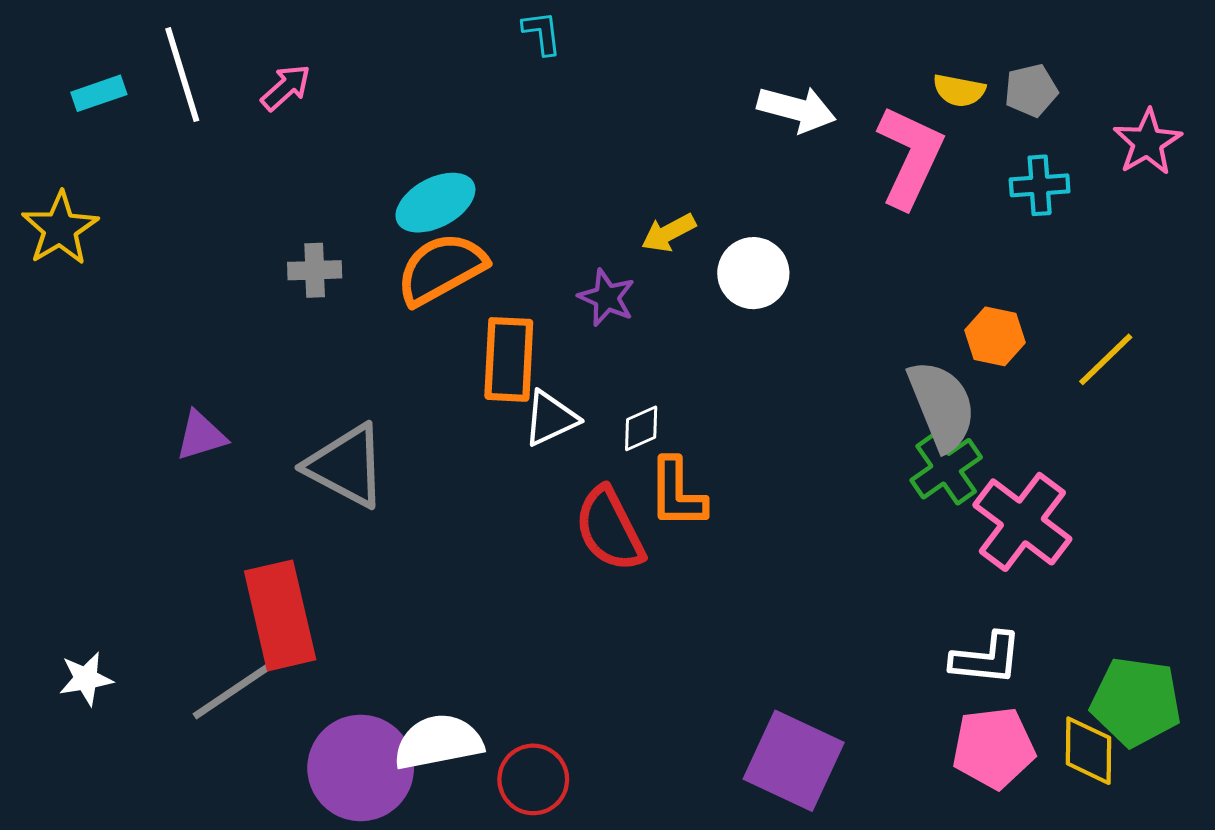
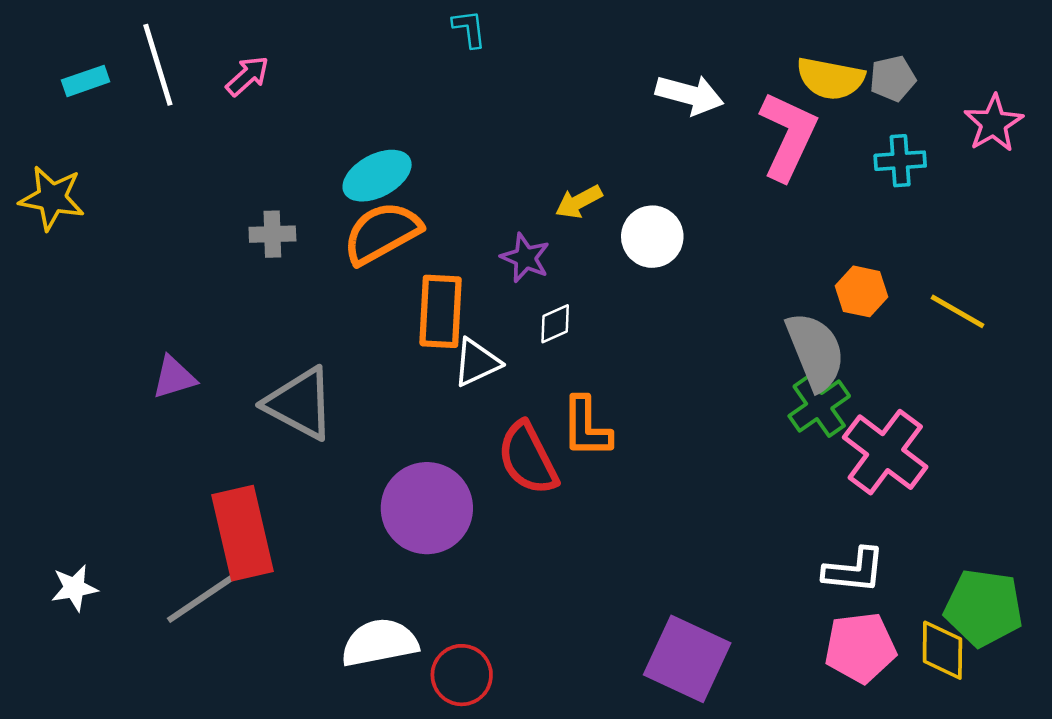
yellow semicircle: (959, 90) -> (830, 78), size x1.5
yellow star: (60, 228) -> (52, 198), turned -30
yellow line: (1106, 359) -> (957, 311), turned 74
white diamond: (641, 428) -> (555, 324), moved
purple circle: (361, 768) -> (427, 508), moved

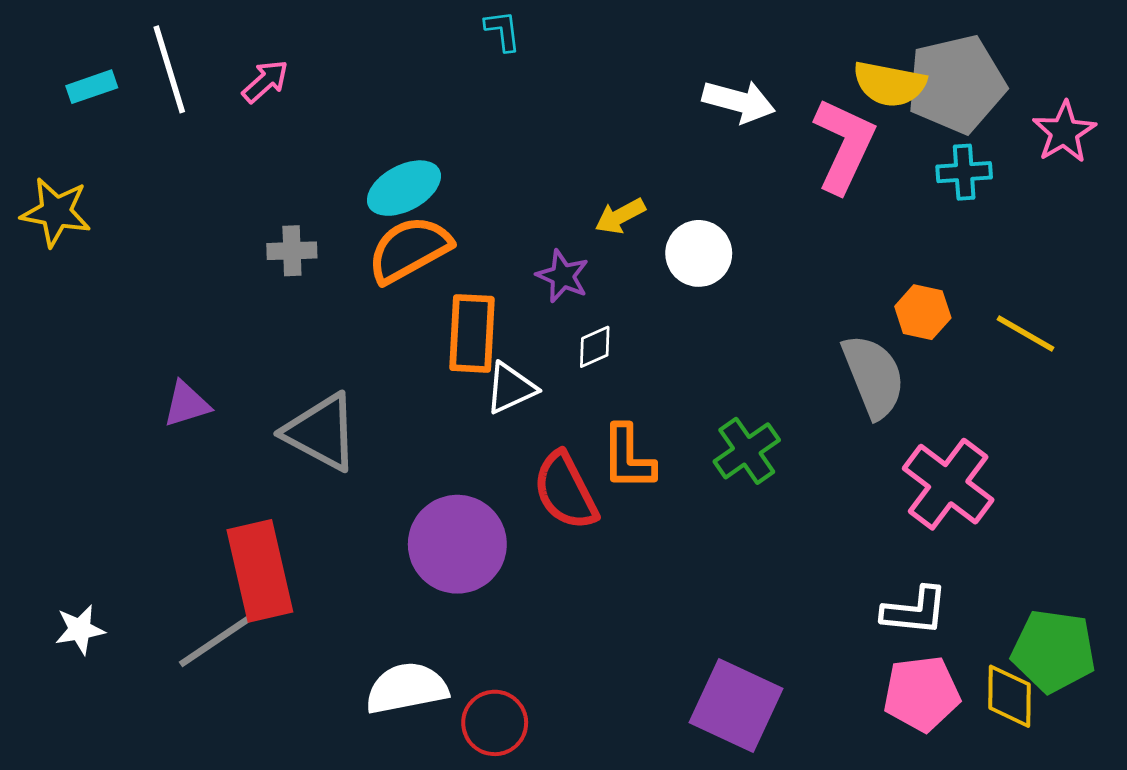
gray pentagon: (893, 78) -> (956, 84), size x2.0
green cross: (819, 406) -> (747, 451), moved

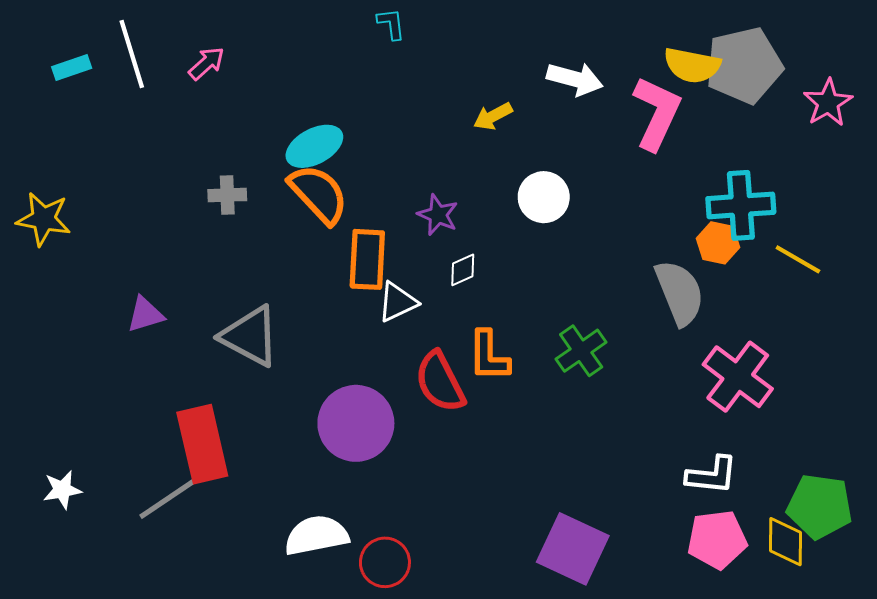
cyan cross: (964, 172) -> (741, 205), moved, size x1.6
yellow star: (56, 212) -> (44, 219), moved
yellow arrow: (620, 216) -> (493, 116), moved
orange semicircle: (409, 249) -> (319, 194), turned 76

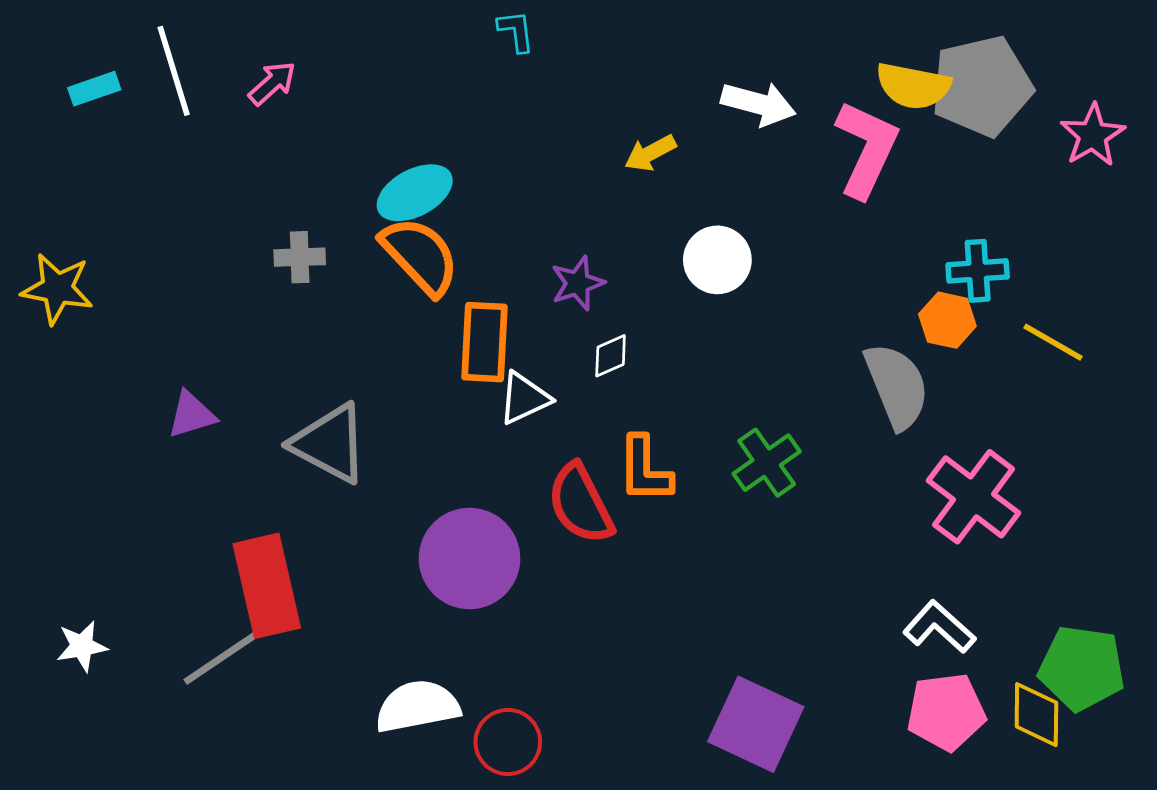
cyan cross: (741, 205) -> (978, 271), size x0.7
purple star: (438, 215) -> (578, 283), turned 30
white L-shape: (712, 475) -> (939, 627), turned -144

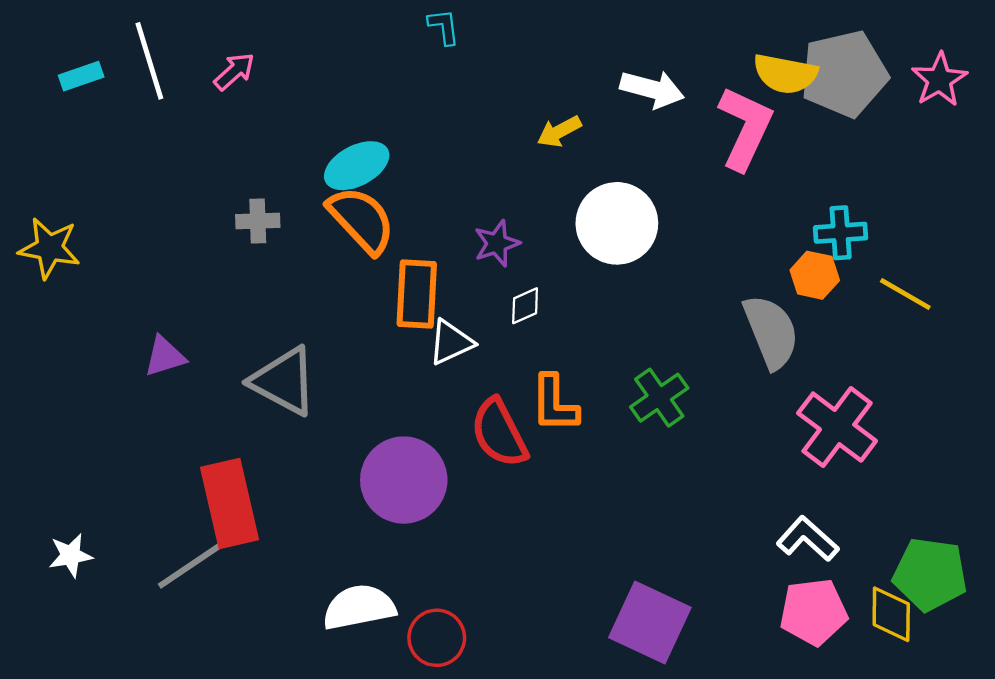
pink star: (1093, 135) -> (939, 80), moved
white circle: (717, 260) -> (617, 223), size x1.4

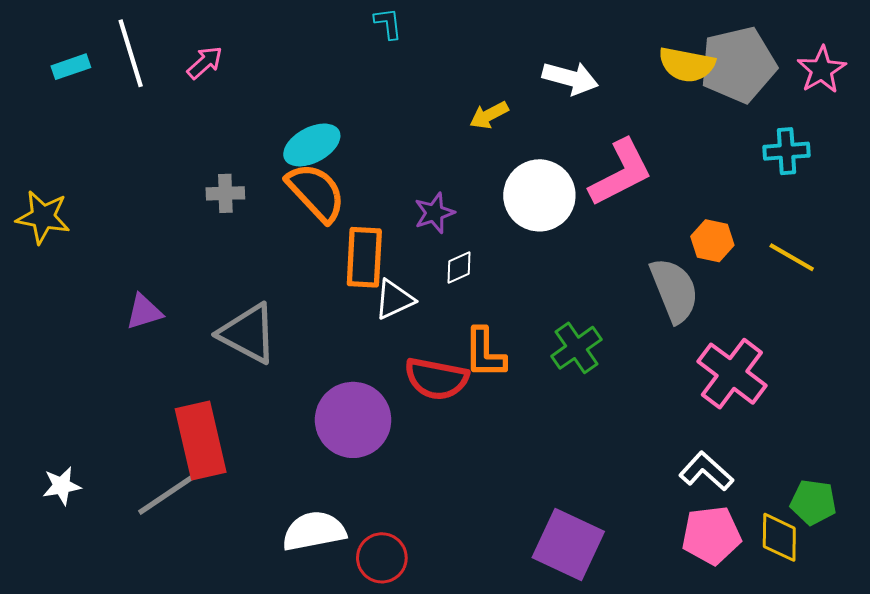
pink L-shape: (745, 128) -> (621, 173), moved, turned 38
cyan cross: (841, 233) -> (787, 151), moved
red semicircle: (499, 433) -> (436, 379), turned -52
green pentagon: (930, 574) -> (813, 502), size x0.7

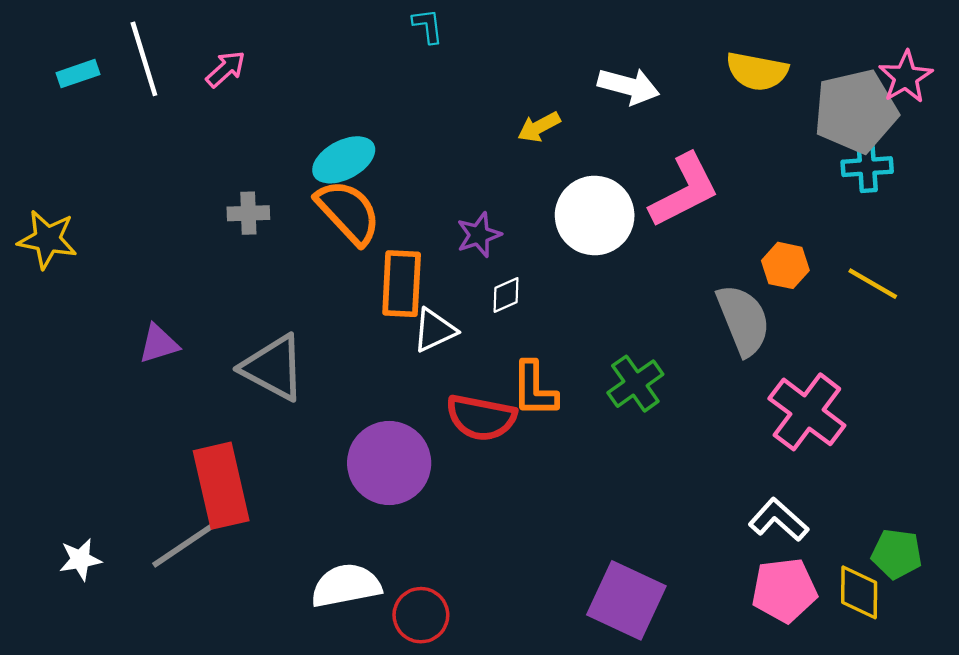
gray pentagon: (738, 65) -> (856, 111), moved
white star: (62, 486) -> (80, 559), moved

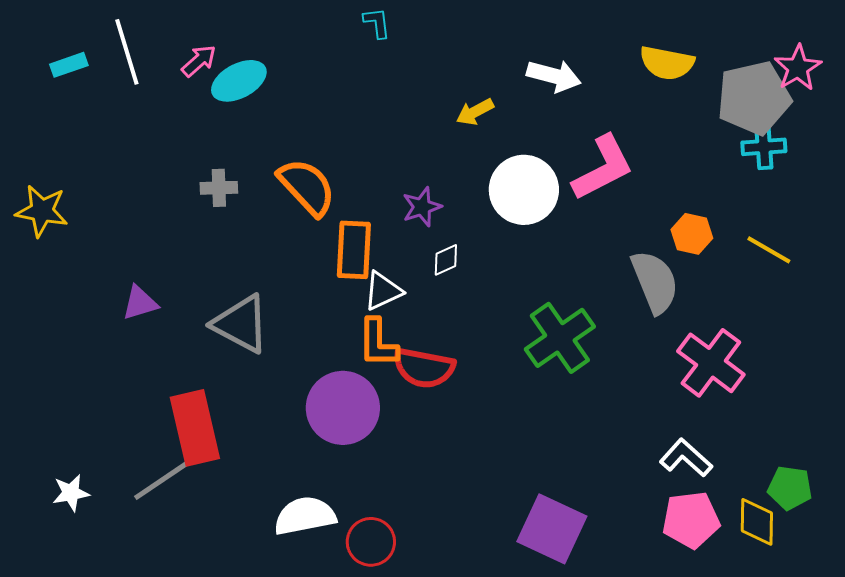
cyan ellipse: (344, 160) -> (239, 81), moved
green cross: (635, 384) -> (560, 338), size x1.4
orange L-shape: (534, 389) -> (378, 343), moved

